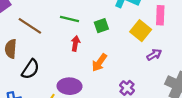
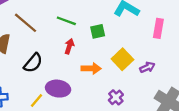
yellow square: (141, 31) -> (122, 59), moved
orange arrow: (99, 63) -> (91, 68), turned -132
black semicircle: (30, 69) -> (33, 63), moved

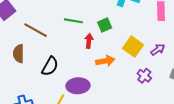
red arrow: (69, 46) -> (89, 41), moved
purple cross: (116, 97) -> (144, 76), moved

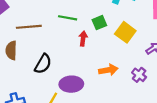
brown line: (36, 30) -> (29, 27), turned -35
yellow square: (133, 47) -> (125, 32), moved
orange arrow: (105, 61) -> (108, 70), moved

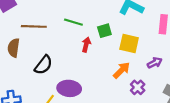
yellow square: (125, 32) -> (129, 43), turned -30
orange arrow: (108, 70) -> (122, 70), moved, turned -42

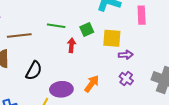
purple arrow: (155, 63) -> (126, 55), moved, turned 32
orange arrow: (122, 70) -> (92, 84), moved

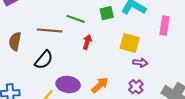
green square: (87, 30) -> (107, 13), moved
brown line: (19, 35) -> (50, 30), moved

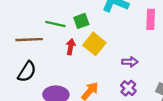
green square: (107, 13) -> (81, 21), moved
yellow square: (130, 43) -> (94, 44), moved, turned 30

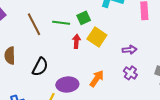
brown line: (29, 40) -> (34, 24), moved, turned 70

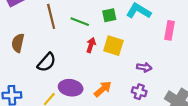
green square: (84, 18) -> (109, 15), moved
yellow square: (97, 37) -> (113, 46), turned -30
purple cross: (130, 73) -> (139, 92), turned -32

